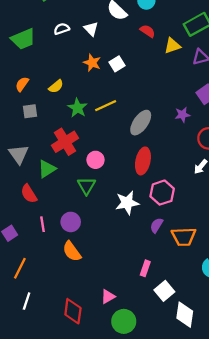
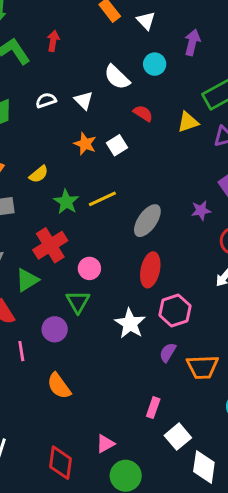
red semicircle: (147, 31) -> (143, 113), moved
white star: (127, 203) -> (130, 324), turned -30
purple circle: (71, 222) -> (55, 329), moved

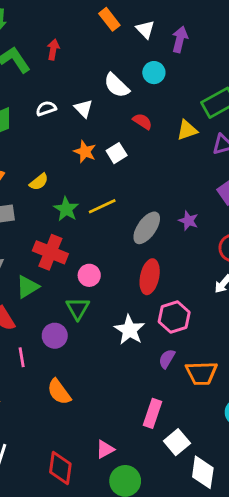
purple arrow: (192, 42) -> (180, 39), moved
purple star: (201, 210) -> (188, 221), moved, turned 30
red cross: (50, 245) -> (50, 252), turned -36
pink rectangle: (153, 408) -> (152, 413), size x1.4

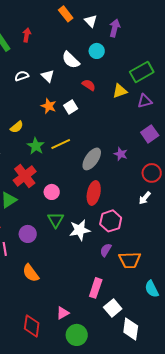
red cross: (50, 252) -> (25, 176), turned 30
green triangle: (78, 308) -> (56, 220), moved
white star: (129, 330) -> (80, 230), turned 30

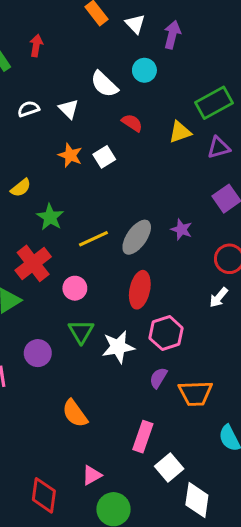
yellow line: (61, 144) -> (93, 239), moved
orange semicircle: (31, 273) -> (75, 413), moved

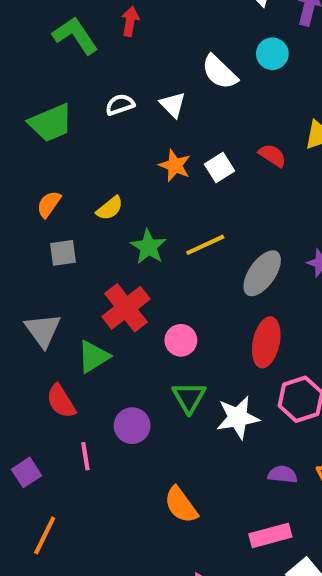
red semicircle: (132, 123) -> (272, 155), moved
yellow line: (93, 239) -> (205, 245), moved
purple semicircle: (158, 378) -> (282, 474), moved, turned 65
pink rectangle: (143, 437) -> (270, 535), turned 56

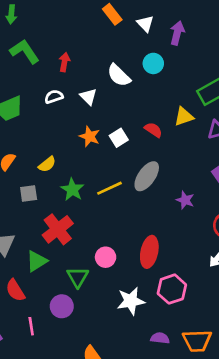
red arrow: (130, 21) -> (64, 62), moved
gray square: (63, 253) -> (29, 193), moved
gray ellipse: (262, 273) -> (147, 176), moved
pink circle: (181, 340) -> (106, 257), moved
green triangle: (189, 397) -> (78, 277), moved

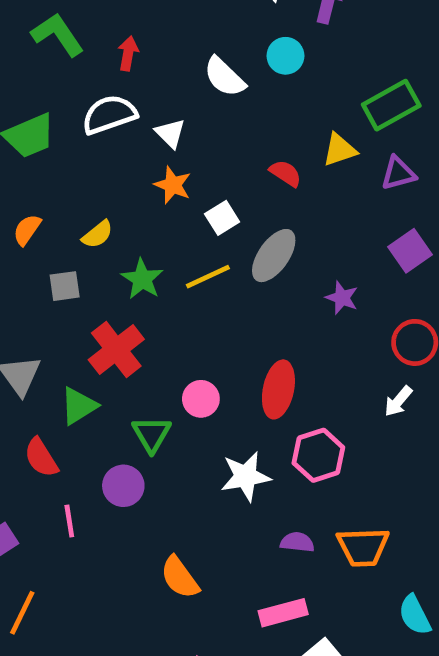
white semicircle: (54, 97) -> (109, 115), size x1.6
white triangle: (88, 97) -> (170, 133), moved
white square: (119, 138) -> (222, 218), moved

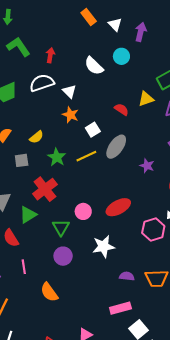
red ellipse: (278, 389) -> (118, 207), turned 50
pink hexagon: (318, 455) -> (153, 230), moved
purple circle: (123, 486) -> (63, 256), moved
orange semicircle: (180, 577) -> (49, 292), moved

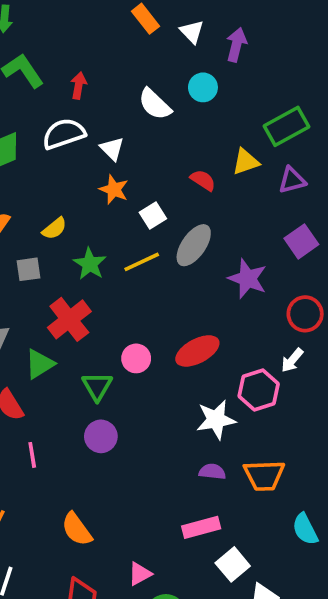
purple star: (147, 166) -> (248, 279), size x1.5
white star: (103, 246) -> (216, 420), moved
orange semicircle: (49, 292) -> (77, 529), moved

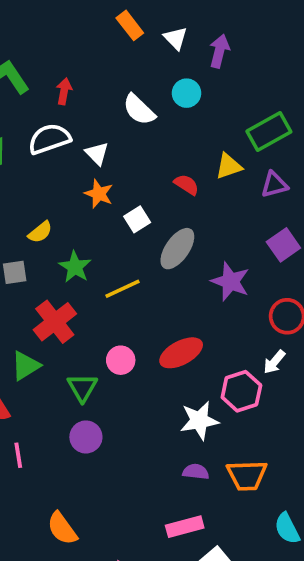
yellow line: (142, 262) -> (123, 289), moved

